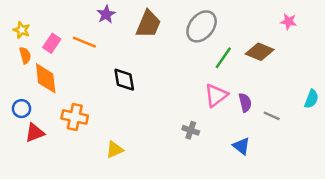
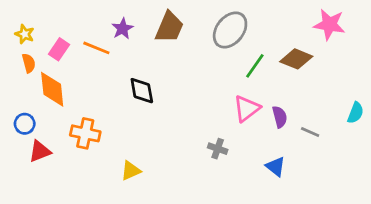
purple star: (106, 14) -> (123, 29), moved
pink star: (289, 22) -> (329, 24), size x1.6

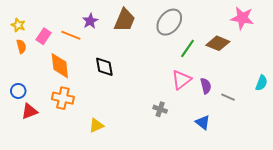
orange diamond: (52, 89) -> (60, 66), moved

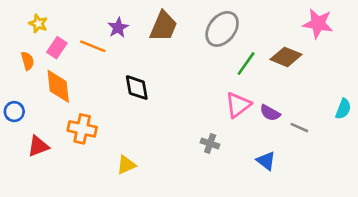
yellow star: (18, 25) -> (38, 24), moved
orange diamond: (60, 66) -> (58, 86), moved
purple semicircle: (206, 86) -> (270, 113), turned 133
blue circle: (18, 91) -> (14, 112), moved

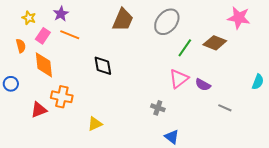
purple star: (118, 28) -> (61, 14), moved
gray line: (299, 128) -> (225, 108), moved
red triangle: (38, 146) -> (39, 110), moved
blue triangle: (266, 161) -> (172, 137), moved

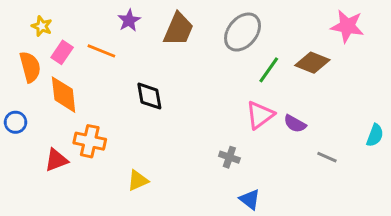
purple star: (61, 14) -> (129, 20), moved
orange semicircle: (21, 46) -> (30, 67), size x1.5
cyan semicircle: (258, 82) -> (375, 135), moved

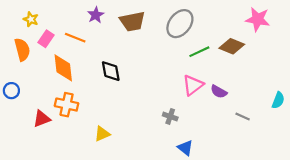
brown trapezoid: (179, 29) -> (132, 21), turned 56
green line: (269, 70) -> (199, 52), turned 30
orange diamond: (64, 95) -> (63, 68), moved

